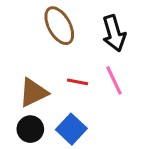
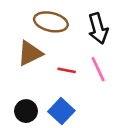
brown ellipse: (59, 26) -> (51, 22), turned -48
brown triangle: (33, 93) -> (30, 53), moved

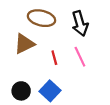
red line: (67, 70) -> (54, 58), turned 64

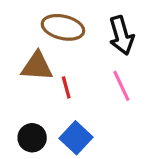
brown triangle: (24, 44) -> (37, 66), turned 30
red line: (54, 58) -> (66, 87), moved

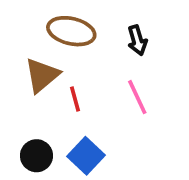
black arrow: (121, 35) -> (137, 40), size x0.7
brown triangle: (37, 66) -> (42, 75), turned -44

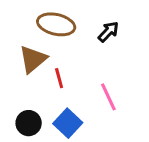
black arrow: (137, 40) -> (108, 32), turned -120
pink line: (137, 97) -> (108, 97), moved

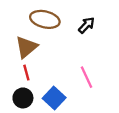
red line: (59, 78) -> (26, 73), moved

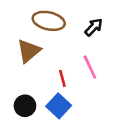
red line: (26, 73) -> (62, 78), moved
pink line: (86, 77) -> (90, 67), moved

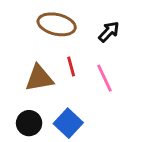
brown triangle: (29, 51) -> (39, 78), moved, turned 30
red line: (62, 78) -> (71, 66), moved

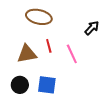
black arrow: (109, 32) -> (92, 28), moved
blue square: (68, 123) -> (47, 85), turned -36

